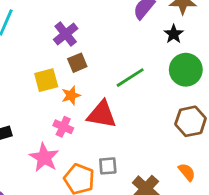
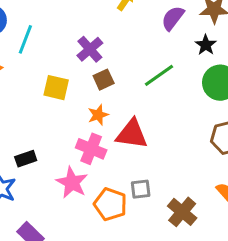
green line: (130, 78) -> (159, 75), moved
yellow square: (46, 80) -> (56, 88), moved, turned 30
pink cross: (63, 127) -> (91, 149), size x1.4

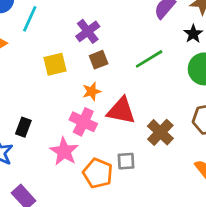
yellow square: (56, 88) -> (55, 64), turned -30
black rectangle: (26, 159) -> (23, 127), turned -54
brown cross: (182, 212) -> (160, 132), moved

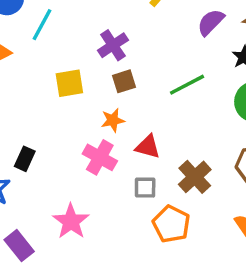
red triangle: (121, 111) -> (148, 147), size x0.7
pink star: (64, 151) -> (71, 221), moved
gray square: (126, 161) -> (145, 188), moved
orange pentagon: (98, 173) -> (171, 224), moved

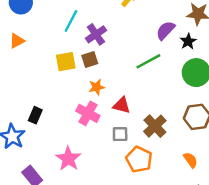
purple semicircle: (211, 22) -> (165, 30), moved
cyan line: (42, 25) -> (71, 21), moved
brown square: (124, 81) -> (90, 59), moved

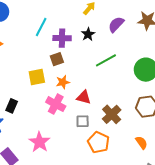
purple semicircle: (165, 30) -> (116, 24), moved
purple cross: (96, 34) -> (62, 38), turned 36
black star: (188, 41) -> (88, 34), moved
yellow square: (66, 62) -> (37, 77), moved

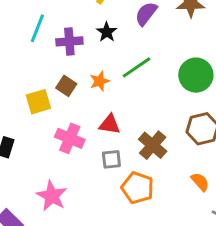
brown square: (57, 59) -> (66, 86), moved, turned -32
orange star: (63, 82) -> (100, 81), moved

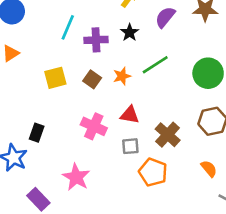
yellow square: (38, 102) -> (55, 78), moved

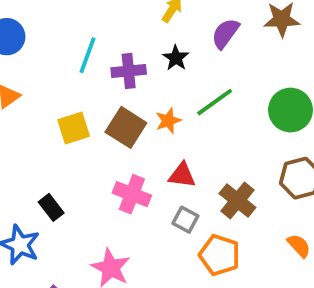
brown square: (92, 79) -> (126, 127), size x1.5
black rectangle: (37, 133) -> (51, 207), turned -54
gray square: (130, 146) -> (185, 220), turned 36

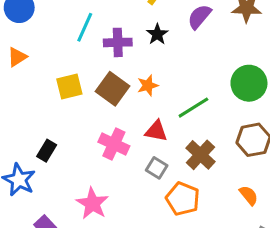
green line: (215, 102) -> (193, 108), moved
black rectangle: (51, 207) -> (47, 151), turned 65

